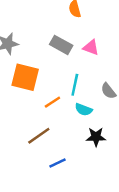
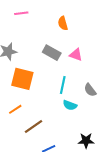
orange line: (52, 102) -> (15, 109), moved
black star: (96, 137) -> (86, 141), moved

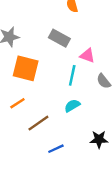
pink triangle: (76, 55) -> (87, 56), moved
cyan semicircle: (70, 105) -> (72, 106), moved, turned 128

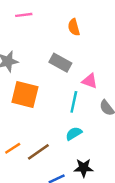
orange line: (17, 103) -> (13, 148), moved
black star: (99, 139) -> (84, 168), moved

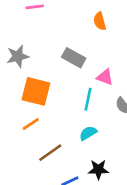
orange semicircle: (74, 27) -> (100, 21), moved
orange line: (13, 148) -> (31, 124), moved

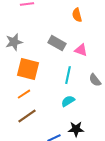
pink triangle: (105, 77) -> (81, 50), moved
brown line: (50, 153) -> (27, 116), moved

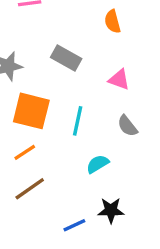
gray rectangle: (57, 43) -> (66, 58), moved
cyan line: (68, 75) -> (78, 121), moved
gray semicircle: (95, 80) -> (127, 126), moved

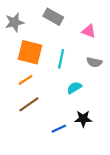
gray semicircle: (127, 126) -> (94, 62), turned -40

